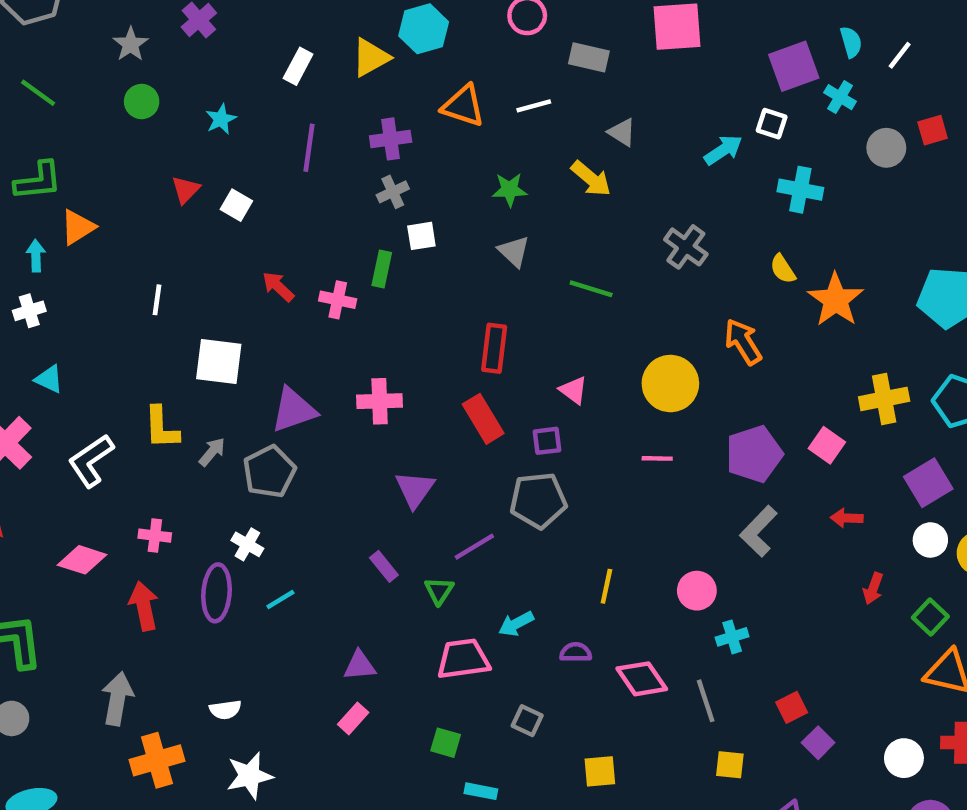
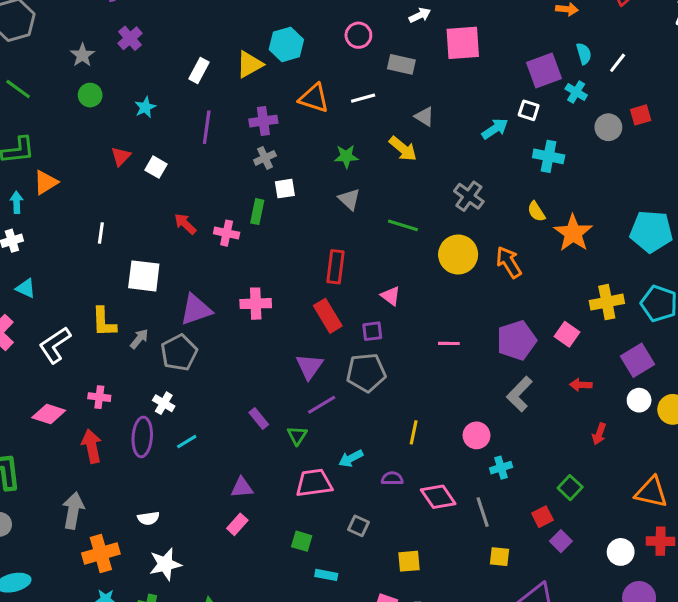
yellow circle: (670, 384) -> (458, 254), moved
purple triangle: (415, 489) -> (309, 366), moved
green square: (930, 617) -> (570, 488), moved

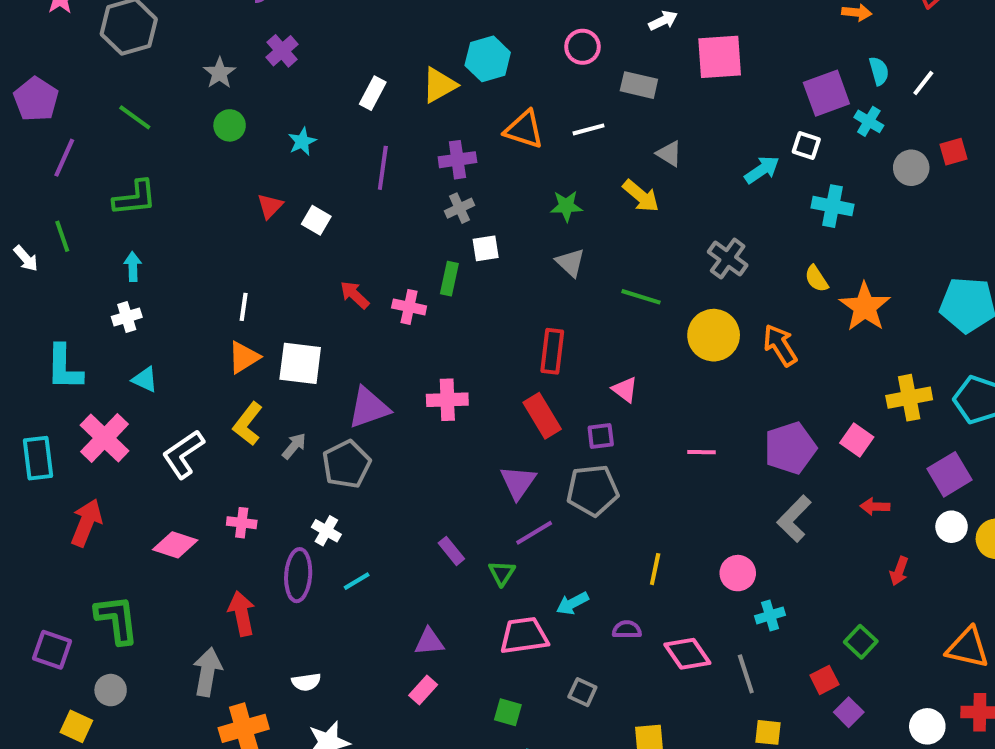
orange triangle: (46, 182) -> (244, 357), moved
yellow L-shape: (104, 322) -> (248, 424), turned 40
red arrow: (92, 446) -> (242, 613), moved

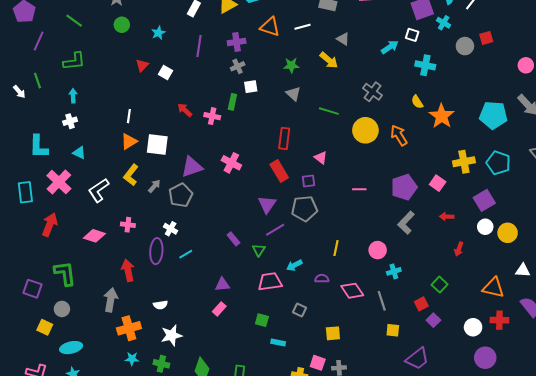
pink cross: (447, 400) -> (231, 163), turned 30

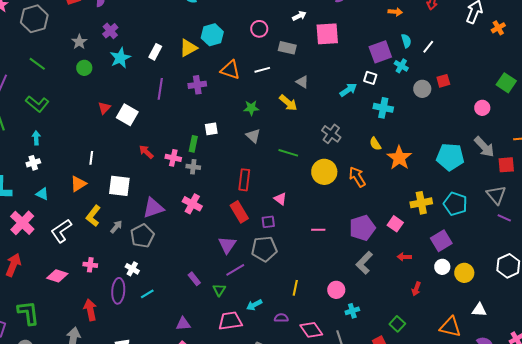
cyan star: (158, 33) -> (120, 58), moved, size x1.5
green L-shape: (74, 61) -> (37, 104), turned 45
gray cross: (238, 66) -> (193, 167), moved, turned 32
white square: (165, 72) -> (127, 115), size x1.5
orange triangle: (129, 141) -> (78, 184), moved

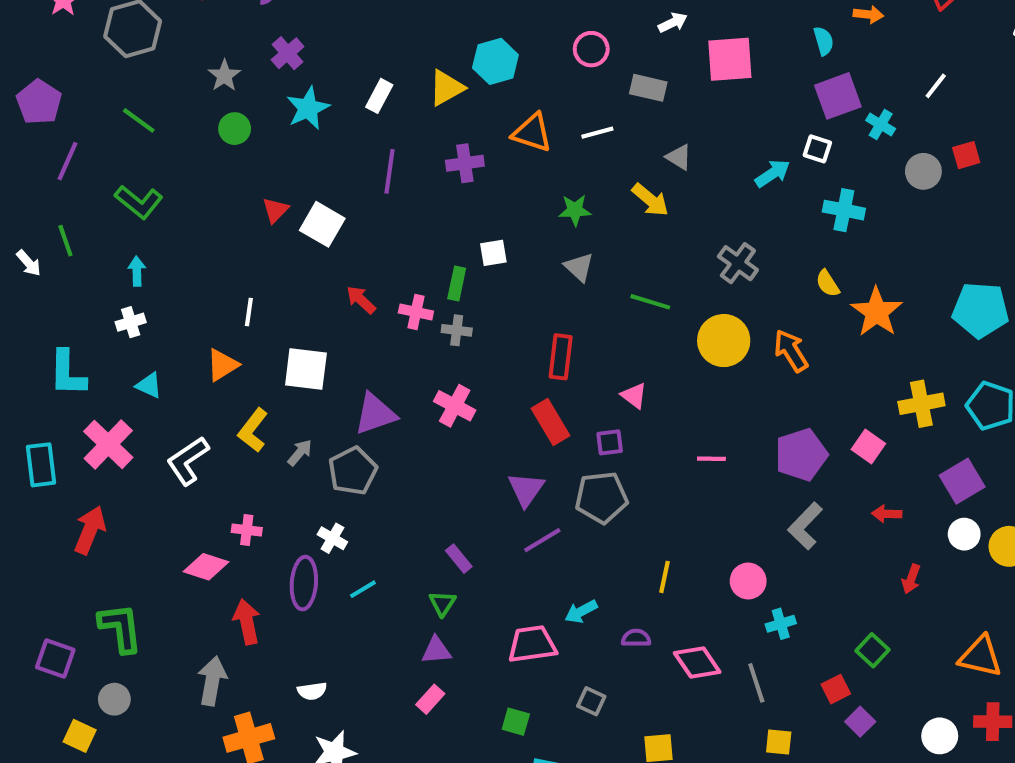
cyan semicircle: (406, 41) -> (824, 41), moved
pink diamond: (57, 276) -> (206, 567), moved
green triangle: (219, 290) -> (442, 603), moved

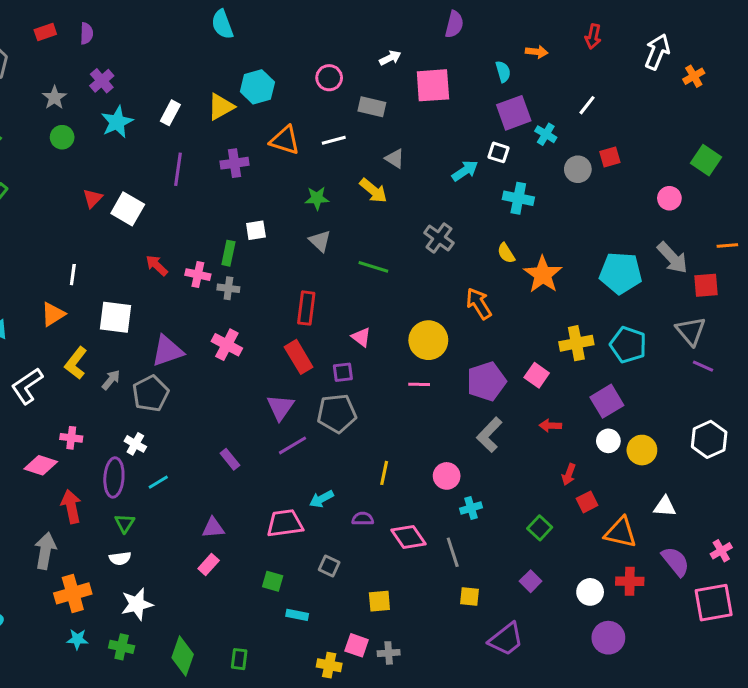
yellow circle: (724, 341) -> (428, 340), moved
green triangle: (442, 603) -> (125, 523), moved
red square: (836, 689) -> (587, 502), moved

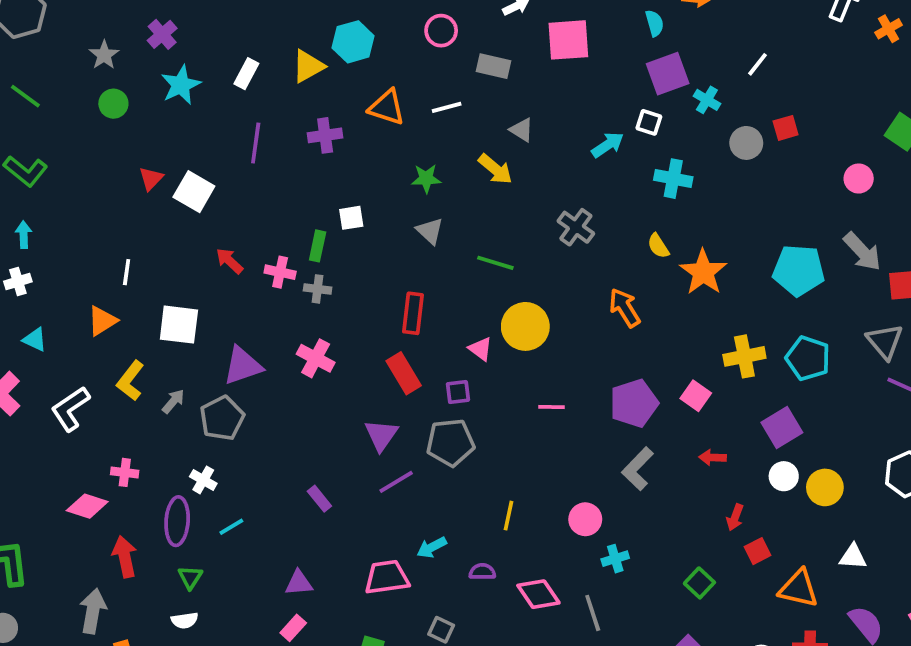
yellow circle: (428, 340) -> (525, 326), moved

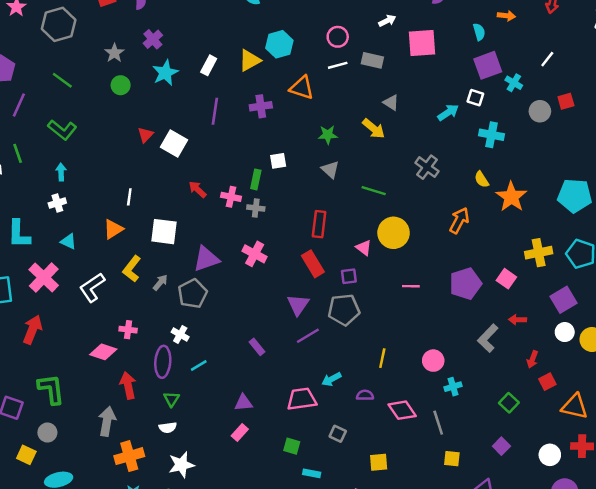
white line: (447, 107) -> (338, 65), moved
orange arrow: (625, 308) -> (459, 220), turned 60
gray L-shape: (638, 469) -> (488, 338), moved

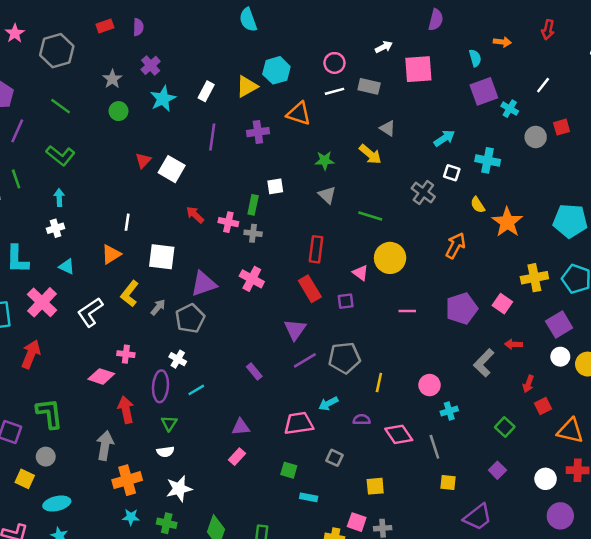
white square: (475, 98) -> (452, 173), moved
gray pentagon: (344, 310) -> (344, 358), moved

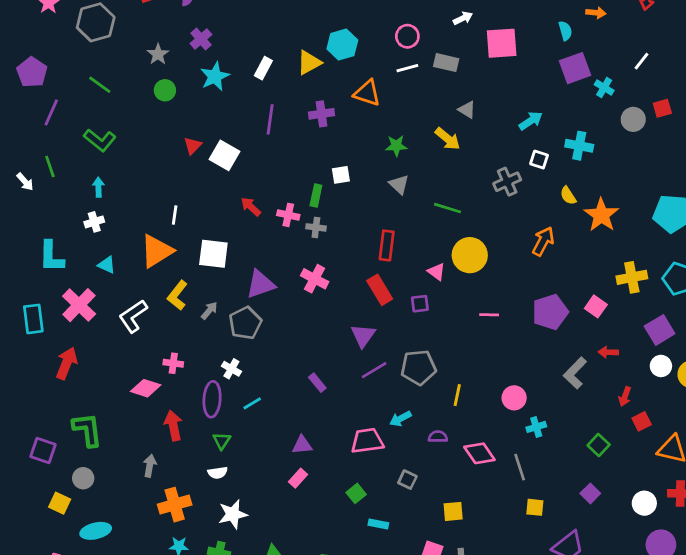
gray cross: (423, 193) -> (507, 182), turned 30
orange triangle: (111, 254) -> (157, 251), size x1.5
gray arrow: (105, 446) -> (150, 466), size x0.7
green square: (289, 470) -> (356, 493), turned 35

